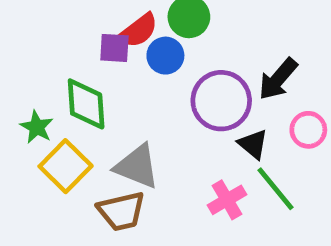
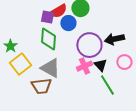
black arrow: (278, 79) -> (114, 39), turned 30
green diamond: (86, 104) -> (48, 39), moved
pink cross: (227, 200) -> (84, 66), moved

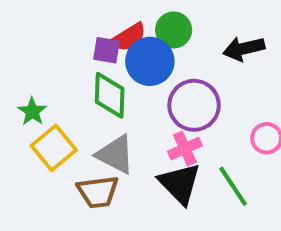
blue circle: (68, 23) -> (150, 61), size x1.5
black arrow: (114, 39) -> (244, 49), moved
black triangle: (100, 65) -> (180, 184), moved, size x1.6

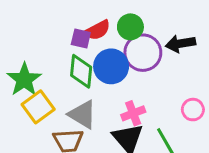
blue circle: (150, 61) -> (111, 66), moved
purple circle: (194, 105) -> (143, 53), moved
green star: (32, 112) -> (24, 80), size x1.6

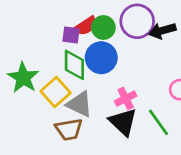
green circle: (130, 27) -> (103, 28), moved
purple circle: (143, 53) -> (137, 21), moved
yellow square: (38, 107) -> (56, 92), moved

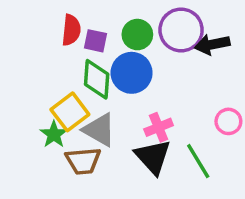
red semicircle: (86, 26) -> (71, 30), moved, turned -55
green star: (23, 78) -> (54, 134), moved, size x0.7

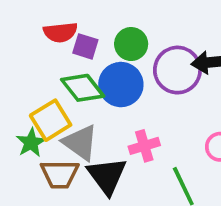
red semicircle: (71, 30) -> (60, 32), turned 72
purple circle: (181, 30) -> (177, 70), moved
green diamond: (97, 79) -> (83, 88), turned -48
black triangle: (153, 157) -> (107, 176), moved

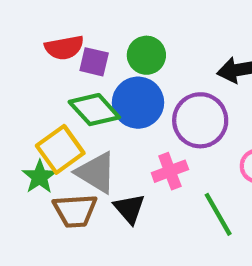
purple circle: (177, 70) -> (200, 120), moved
black triangle: (107, 176) -> (129, 209), size x0.7

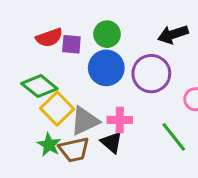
green diamond: (94, 110) -> (39, 86), moved
pink cross: (170, 171) -> (120, 120), moved, turned 30
gray triangle: (96, 173) -> (85, 121), turned -48
green star: (40, 177) -> (49, 145), moved

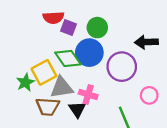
green diamond: (39, 86) -> (68, 59), moved
green star: (49, 145) -> (25, 82), moved

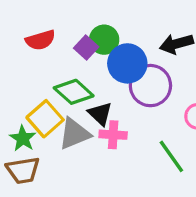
purple square: (68, 27) -> (86, 47), moved, turned 35
blue circle: (89, 53) -> (127, 63), moved
brown trapezoid: (48, 107) -> (23, 170), moved
black triangle: (77, 109) -> (100, 114), moved

